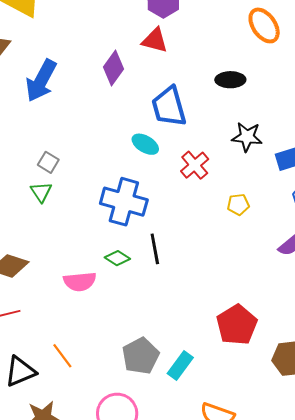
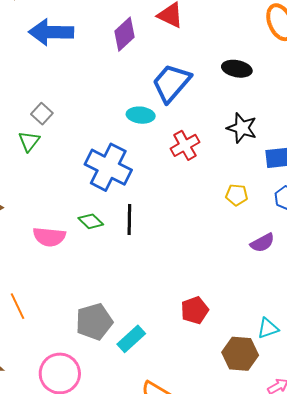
blue arrow: (41, 81) -> (51, 32), turned 51
blue trapezoid: (169, 107) -> (171, 83), turned 45
cyan ellipse: (145, 144) -> (141, 115), turned -36
yellow pentagon: (238, 204) -> (237, 195), moved
red pentagon: (237, 325) -> (195, 310), size x0.7

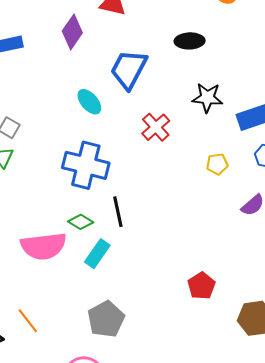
cyan ellipse: (141, 115) -> (89, 102), moved, turned 56
pink semicircle: (49, 237) -> (44, 246), size x1.4
cyan rectangle: (131, 339) -> (97, 254), moved

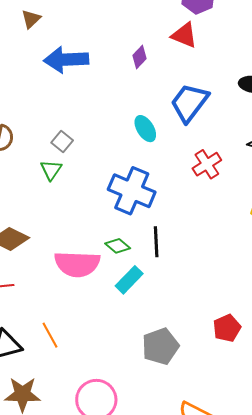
purple diamond: (72, 32) -> (140, 57), size x0.7
gray pentagon: (106, 319) -> (160, 346), moved

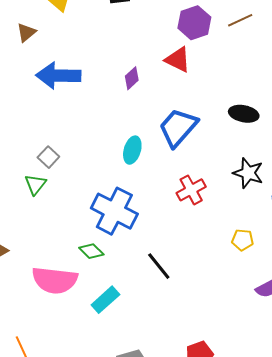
cyan ellipse: (145, 129) -> (132, 150), turned 44
black line: (156, 242) -> (159, 266), moved, turned -40
green diamond: (118, 246) -> (91, 251), moved

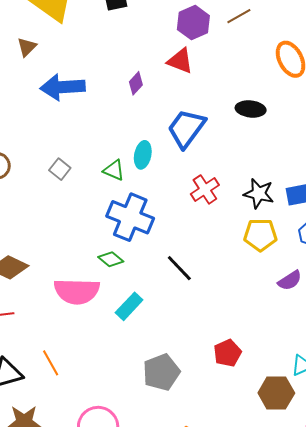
black star: (248, 173) -> (259, 194), moved
green triangle: (35, 184) -> (114, 170), moved, turned -40
yellow pentagon: (243, 240) -> (260, 235), size x1.5

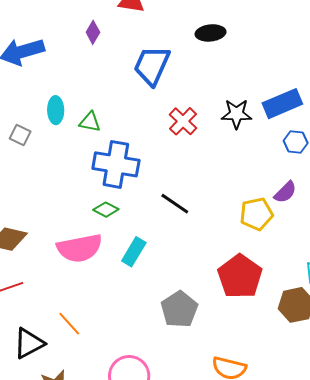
cyan ellipse: (143, 155) -> (56, 110), moved
gray square: (60, 169) -> (20, 135), moved
yellow pentagon: (260, 235) -> (256, 214), moved
red pentagon: (227, 353) -> (240, 276), size x1.6

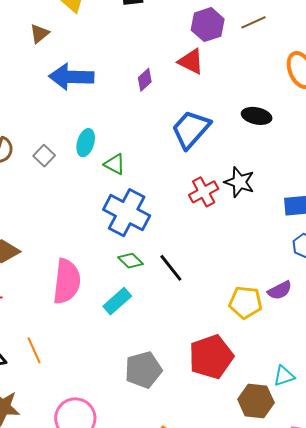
black star: (236, 114) -> (239, 182), moved
green diamond: (106, 210) -> (130, 261), moved
pink semicircle: (80, 248) -> (67, 281), turned -90

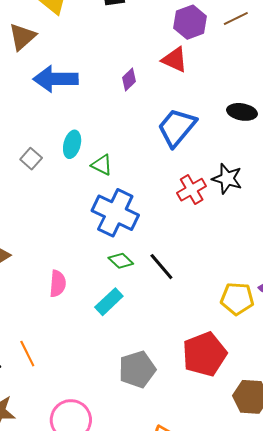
brown triangle: (39, 34) -> (22, 37), size x1.4
pink semicircle: (67, 281) -> (58, 284), size x0.6

